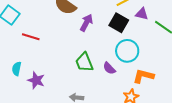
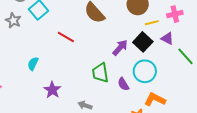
purple arrow: (86, 23) -> (120, 48), moved
red line: (31, 37) -> (66, 37), moved
purple star: (36, 80) -> (52, 90), moved

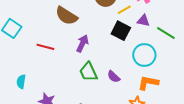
purple arrow: (120, 48) -> (82, 43), moved
cyan circle: (145, 71) -> (144, 55), moved

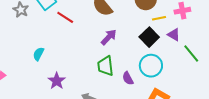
red line: (45, 47) -> (65, 17), moved
cyan circle: (144, 55) -> (151, 66), moved

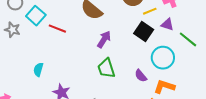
cyan circle: (151, 66) -> (163, 58), moved
purple semicircle: (128, 78) -> (141, 76), moved

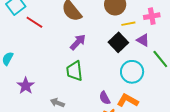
purple semicircle: (141, 76) -> (105, 98), moved

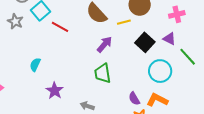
yellow line: (128, 24) -> (124, 22), moved

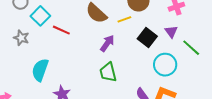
gray star: (15, 21) -> (21, 38), moved
purple triangle: (169, 39) -> (171, 32), turned 32
cyan semicircle: (35, 65) -> (40, 70), size x1.6

